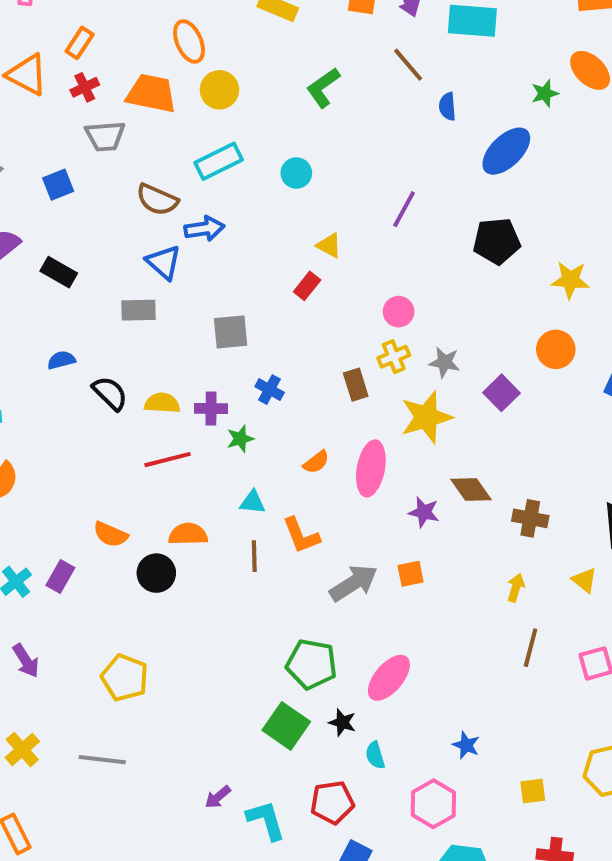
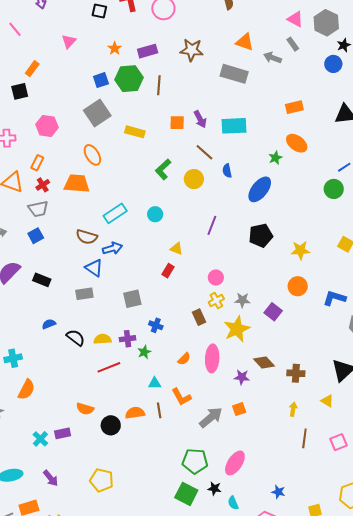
yellow circle: (219, 90) -> (194, 179), moved
gray trapezoid: (105, 136) -> (38, 209), moved
orange semicircle: (188, 534) -> (135, 413), moved
purple rectangle: (60, 576) -> (63, 433), turned 56

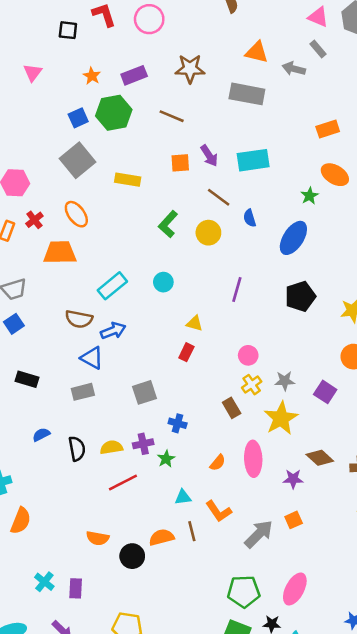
brown line: (159, 85) -> (172, 116), moved, turned -66
red cross: (43, 185) -> (34, 220), moved
black semicircle: (76, 338) -> (77, 449), turned 48
purple rectangle: (63, 433) -> (76, 588), moved, turned -70

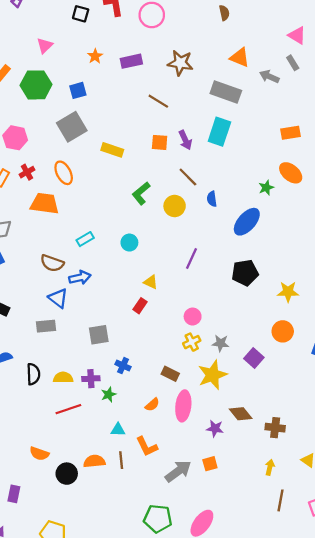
green hexagon: (114, 113) -> (36, 85), moved
cyan rectangle: (253, 160) -> (219, 132), moved, turned -72
cyan rectangle: (112, 286) -> (85, 239), size x0.7
brown rectangle: (232, 408) -> (170, 374), moved, turned -42

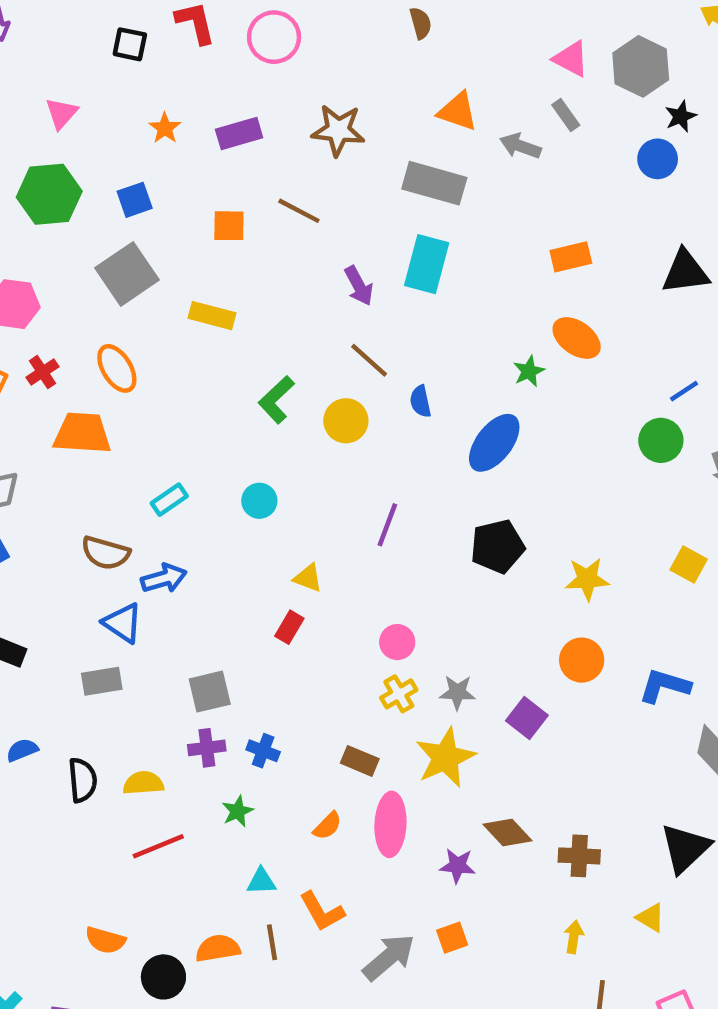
orange square: (160, 142) -> (229, 226), moved
purple cross: (91, 379) -> (207, 748), moved

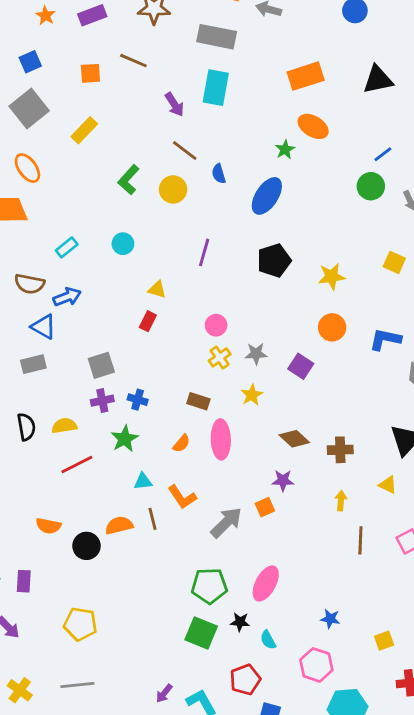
orange rectangle: (571, 257) -> (306, 76), size x1.4
yellow rectangle: (212, 316) -> (84, 130), turned -56
yellow star: (445, 757) -> (252, 395), size x0.6
green star: (238, 811) -> (125, 439), size x1.4
purple star: (458, 866) -> (283, 481), moved

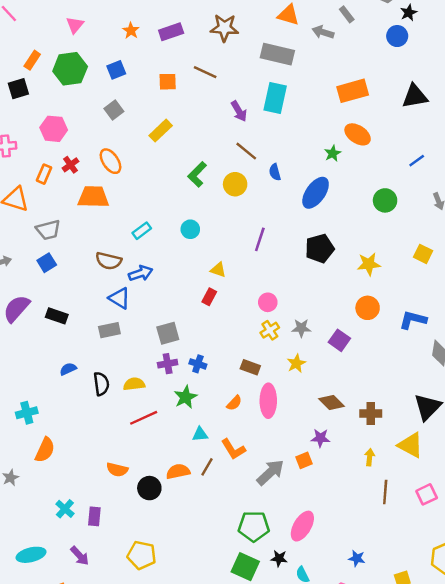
gray square: (29, 109) -> (114, 110), size x0.6
green circle: (371, 186) -> (385, 200), moved
yellow triangle: (388, 485) -> (411, 445), size x1.6
brown line: (153, 519) -> (207, 467), turned 42

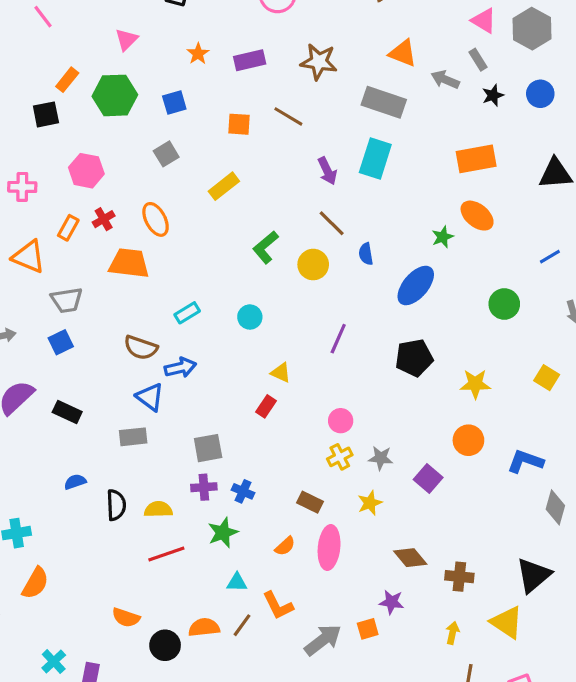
black star: (409, 13) -> (493, 95), moved

